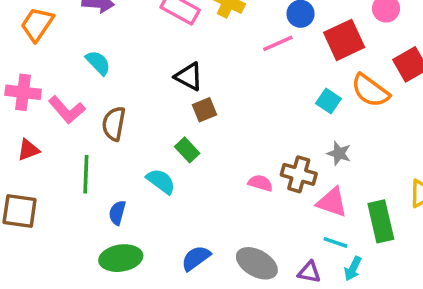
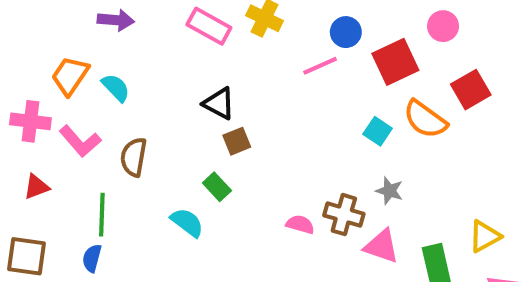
orange trapezoid: (37, 24) -> (70, 76), moved
blue semicircle: (117, 213) -> (92, 258), moved

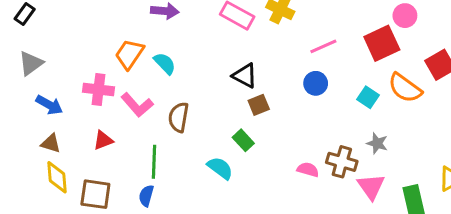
pink circle: (443, 26) -> (405, 16), moved
blue circle: (346, 32) -> (316, 83), moved
pink triangle: (382, 246) -> (371, 186), turned 36

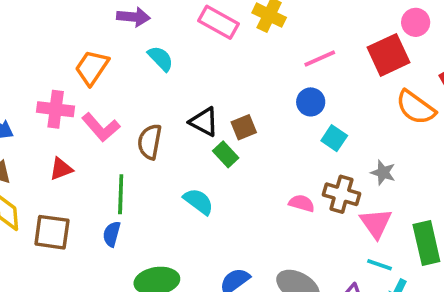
cyan semicircle: (165, 63) -> (161, 59), moved
black triangle: (245, 76) -> (204, 122), moved
cyan square: (368, 97) -> (334, 138), moved
green rectangle: (243, 140) -> (226, 154), moved

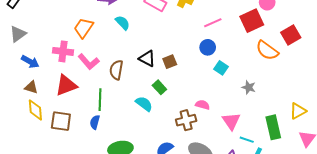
green rectangle: (226, 154) -> (159, 87), moved
red triangle: (61, 169) -> (66, 85), size x1.6
brown cross: (341, 194) -> (186, 120), moved, turned -30
pink triangle: (376, 223) -> (231, 121), moved

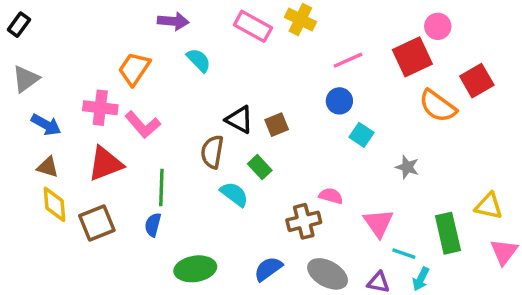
brown semicircle: (116, 70) -> (212, 152), moved
yellow triangle: (298, 111) -> (489, 206), turned 42
brown square: (61, 121) -> (97, 223), turned -30

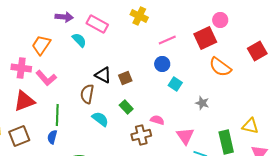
pink rectangle: (253, 26) -> (97, 24), moved
red square: (477, 81) -> (257, 51), moved
green rectangle: (260, 167) -> (126, 107), moved

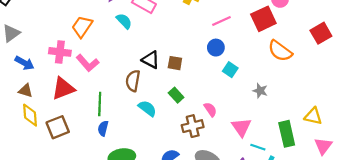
brown square: (125, 78) -> (175, 63), turned 32
pink semicircle: (157, 120) -> (210, 110), turned 40
blue semicircle: (52, 137) -> (103, 128), moved

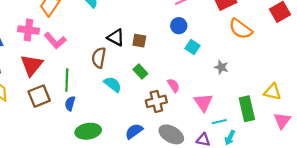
red triangle: (63, 88) -> (32, 65), turned -30
brown square: (58, 127) -> (39, 96), moved
cyan line: (258, 147) -> (219, 122), turned -32

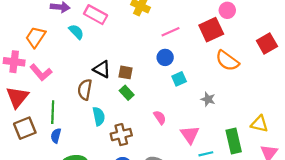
cyan square: (193, 47) -> (179, 79), turned 32
green rectangle: (140, 72) -> (127, 93), moved
cyan semicircle: (113, 84) -> (99, 116), turned 42
brown cross: (156, 101) -> (121, 135), moved

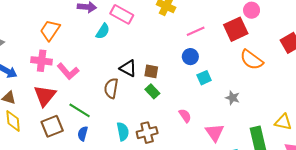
cyan semicircle: (76, 32) -> (103, 31), turned 77
orange trapezoid: (36, 37) -> (50, 30), moved
green line: (53, 112) -> (80, 110), turned -60
cyan semicircle: (99, 116) -> (123, 132), moved

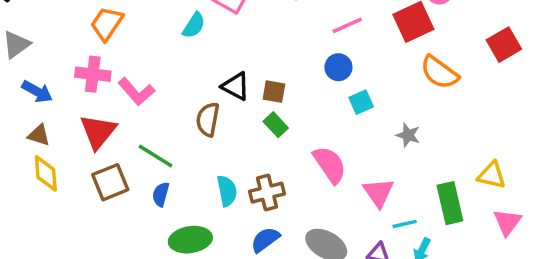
pink semicircle: (185, 116) -> (330, 165), size x1.6

